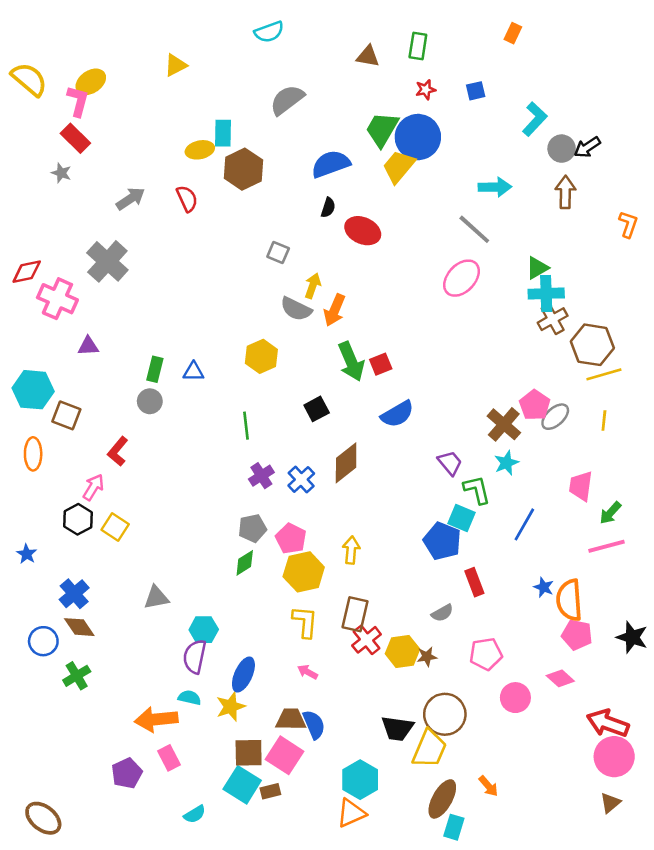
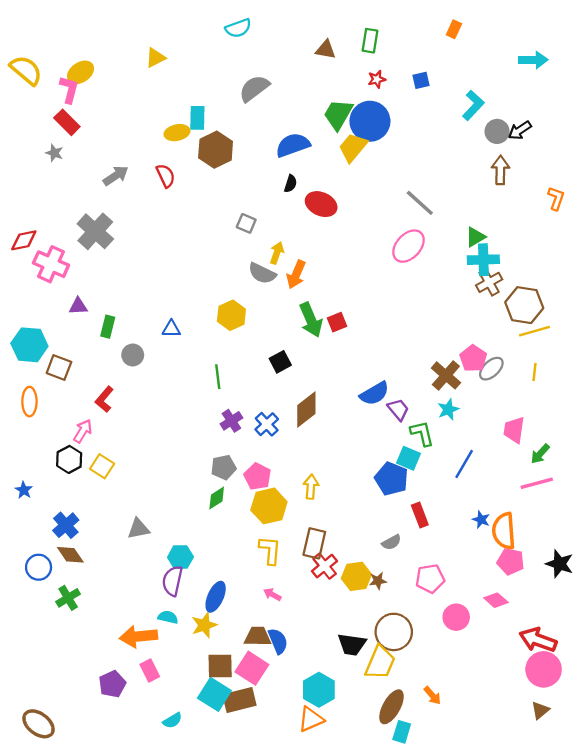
cyan arrow: (495, 187) -> (533, 60), moved
green rectangle: (155, 369) -> (108, 327), moved
blue semicircle: (397, 414) -> (374, 394), moved
brown rectangle: (270, 791) -> (239, 700), size x1.8

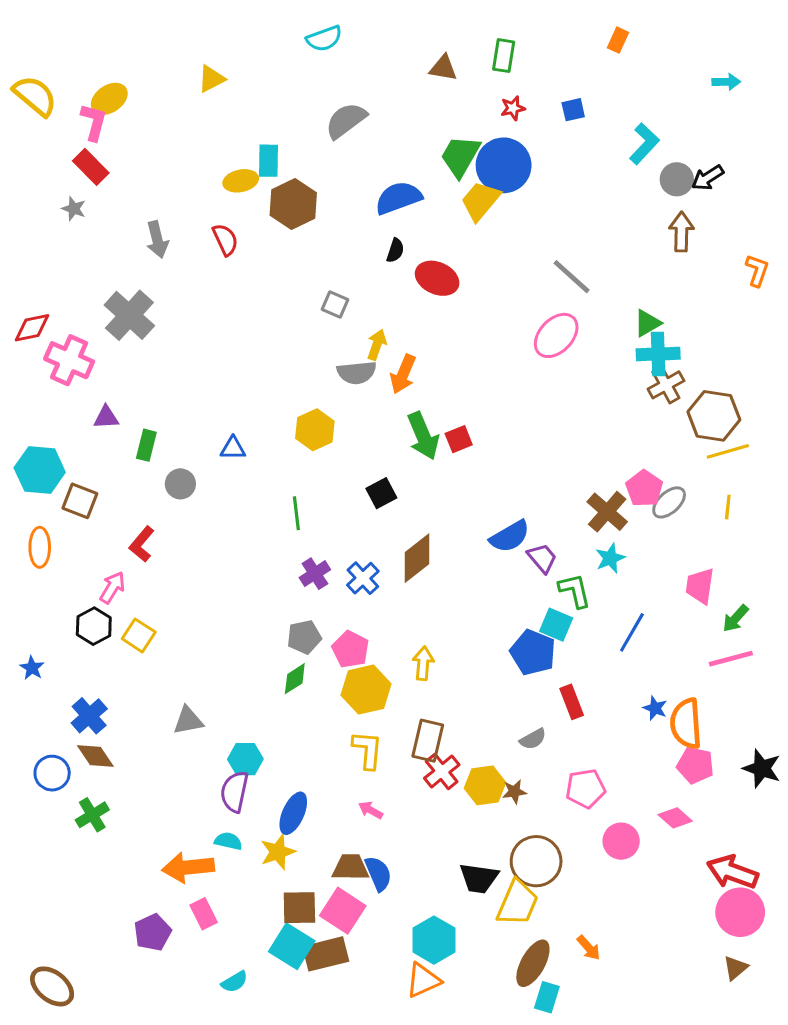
cyan arrow: (533, 60) -> (726, 82), size x0.7
gray arrow: (116, 176) -> (157, 240), turned 110
gray semicircle: (262, 273) -> (357, 373), turned -32

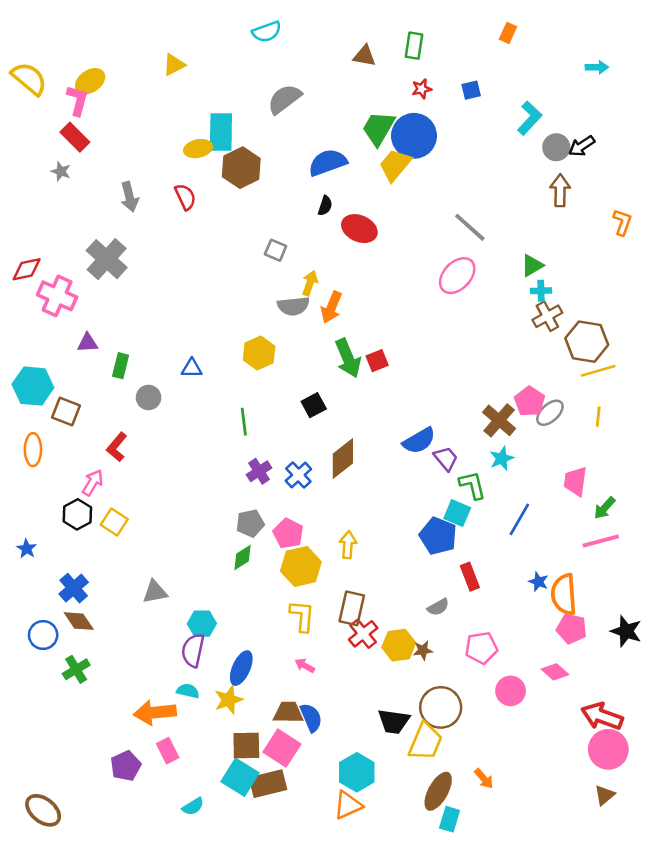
cyan rectangle: (269, 161) -> (221, 132), size x1.4
cyan cross: (658, 354) -> (541, 291), size x0.6

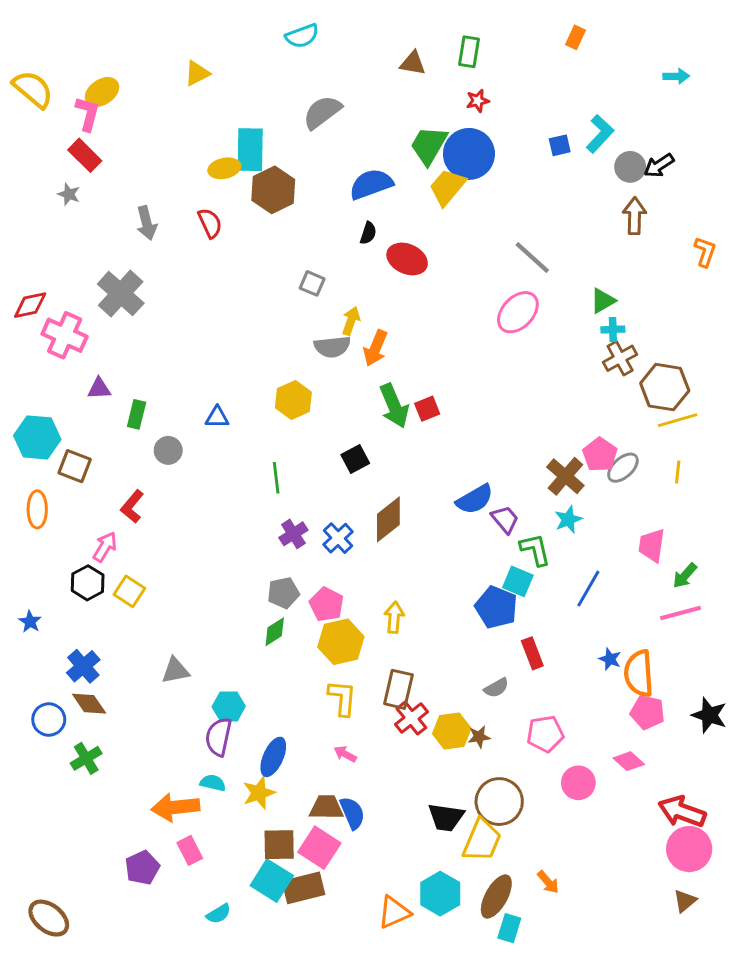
blue square: (471, 90) -> (560, 145), moved
cyan hexagon: (357, 772) -> (440, 894), moved

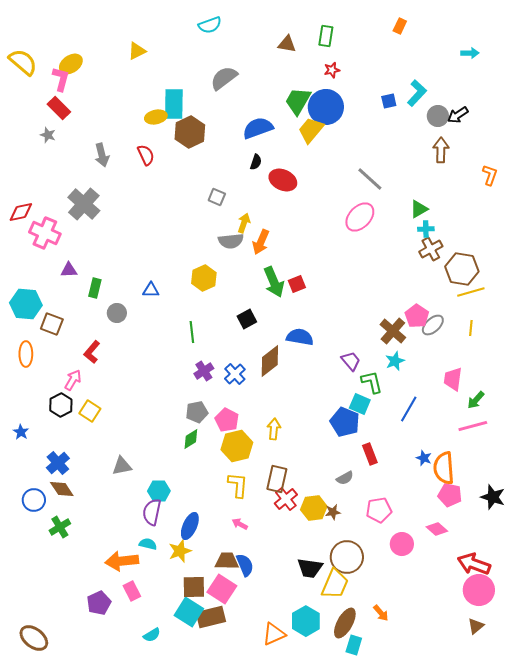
blue semicircle: (475, 499) -> (300, 337), moved, turned -140

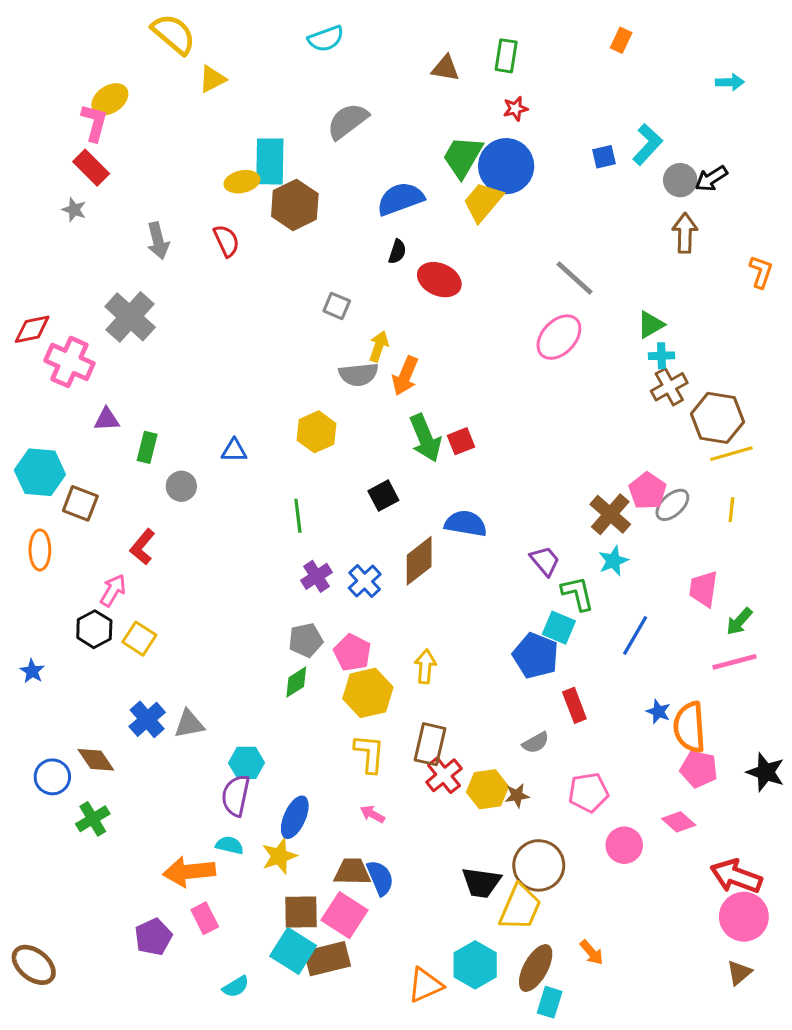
yellow semicircle: (23, 62) -> (174, 34), moved
blue cross: (58, 463) -> (147, 719), moved
brown ellipse: (34, 638) -> (34, 965), moved

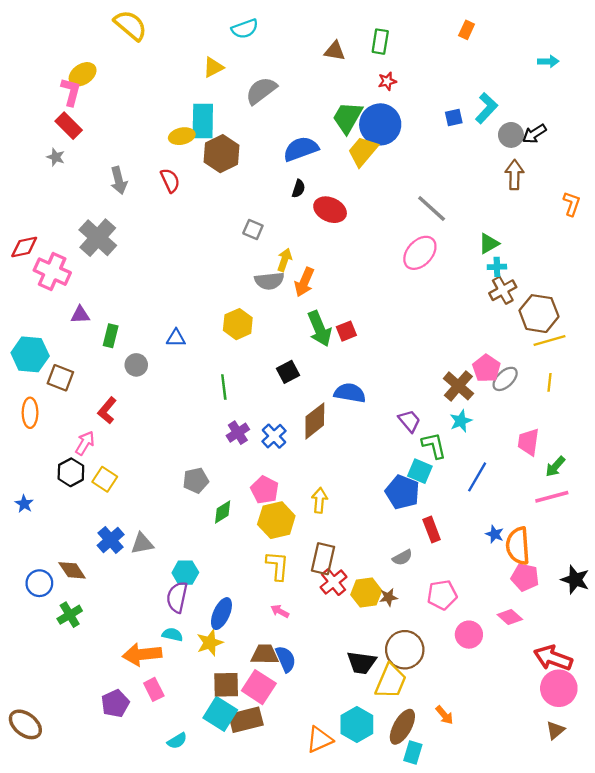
yellow triangle: (212, 79) -> (213, 67), moved
gray pentagon: (306, 640) -> (196, 480), moved

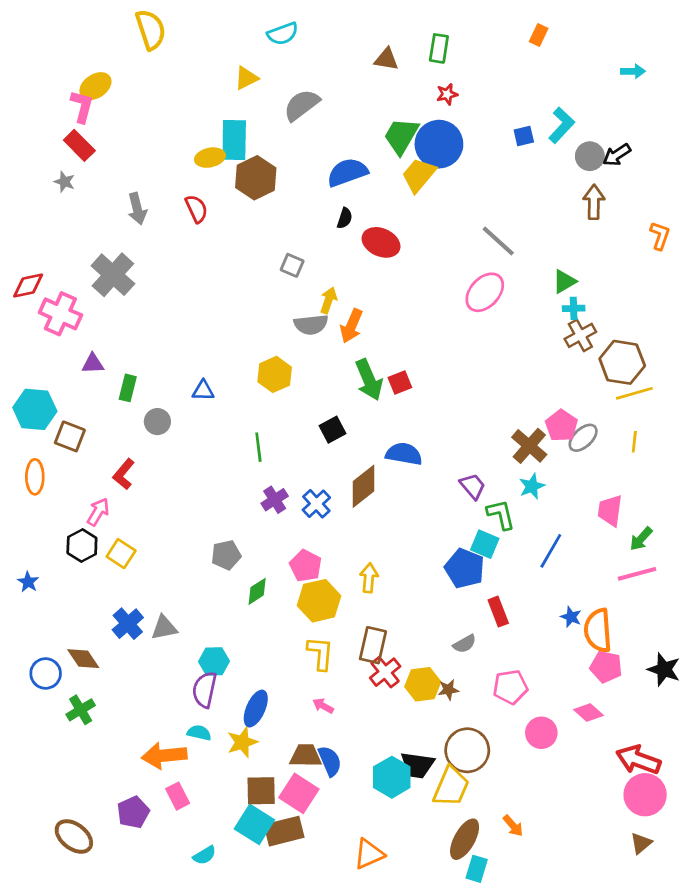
yellow semicircle: (130, 25) -> (151, 30), turned 32
brown ellipse: (25, 724) -> (74, 836), moved
cyan hexagon: (357, 724) -> (392, 777), moved

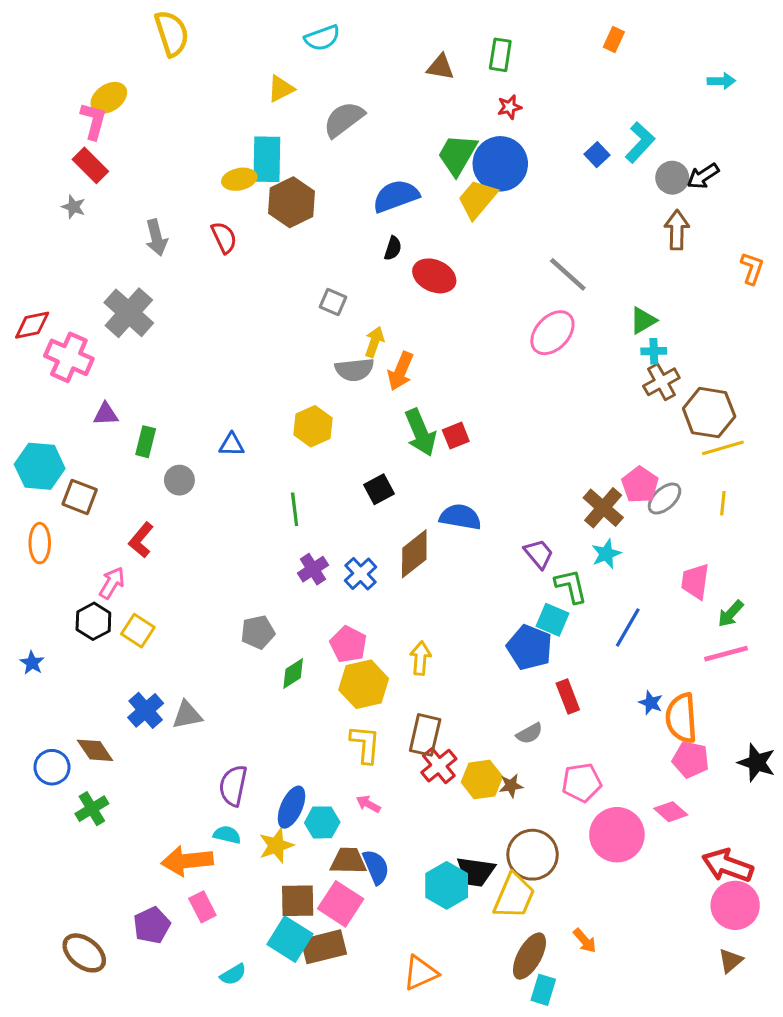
blue square: (524, 136) -> (597, 155), turned -30
cyan hexagon: (214, 661) -> (322, 822), moved
pink circle: (541, 733) -> (617, 835), size x1.5

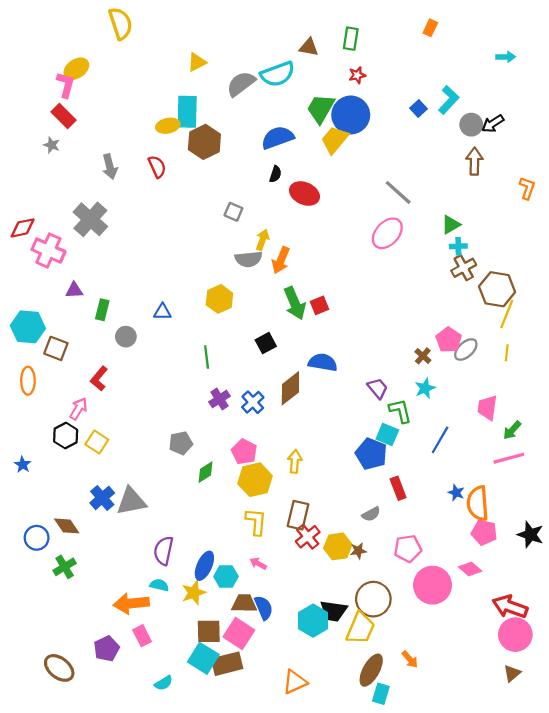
cyan semicircle: (322, 38) -> (278, 74), moved, size x1.4
yellow line: (723, 448) -> (507, 314), turned -52
brown cross: (603, 508) -> (423, 356), size x0.6
gray triangle: (187, 715) -> (131, 501), size x1.4

